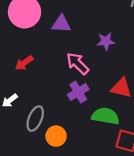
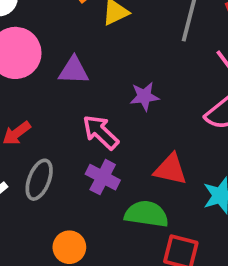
purple cross: (78, 92) -> (103, 177), turned -30
gray ellipse: (35, 119) -> (39, 180), moved

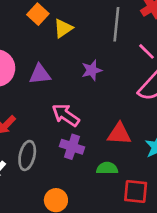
purple star: (144, 96) -> (92, 70), moved
green semicircle: (146, 214) -> (107, 168), size x0.7

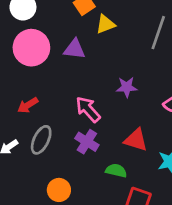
purple star: (92, 70) -> (127, 87), moved
purple triangle: (40, 74) -> (74, 49), moved

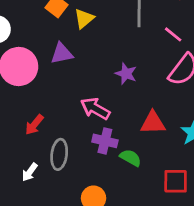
purple star: (127, 87) -> (126, 74), turned -30
green semicircle: (116, 171) -> (131, 158), moved, turned 35

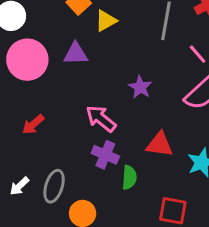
gray ellipse: (59, 154) -> (54, 186), moved
green semicircle: (131, 158) -> (129, 177), turned 55
white arrow: (30, 172) -> (19, 186), moved

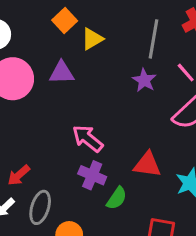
purple star: (140, 87) -> (144, 80), moved
red arrow: (33, 124) -> (19, 175), moved
green semicircle: (129, 177) -> (117, 198), turned 30

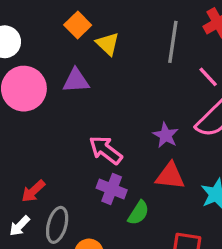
yellow triangle: (92, 39) -> (108, 44), turned -45
purple star: (144, 80) -> (166, 135), moved

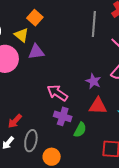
yellow triangle: (108, 44) -> (22, 35), moved

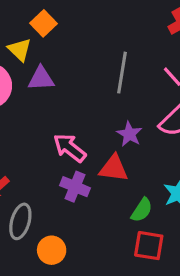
gray line: (94, 24) -> (122, 73), moved
red triangle: (98, 106) -> (114, 168), moved
green semicircle: (80, 130) -> (142, 210), moved

